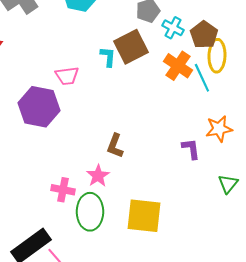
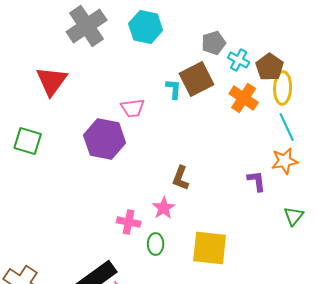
cyan line: (202, 78) -> (287, 127), moved
green ellipse: (90, 212) -> (156, 244), size x0.6

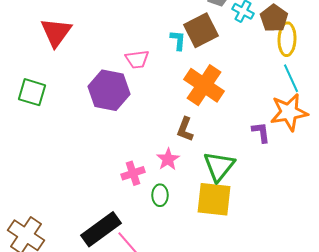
orange cross: (244, 98) -> (204, 85), moved, size x1.4
orange star: (285, 161) -> (289, 112), size x1.4
green triangle: (294, 216) -> (219, 166), moved, size x1.6
pink cross: (129, 222) -> (133, 173), turned -30

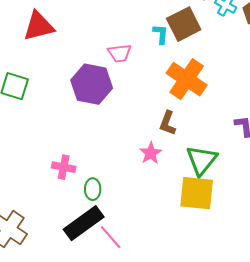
red triangle: (56, 32) -> (39, 26), turned 40
pink cross: (133, 173) -> (64, 167), moved, turned 30
green ellipse: (160, 195) -> (93, 189), moved

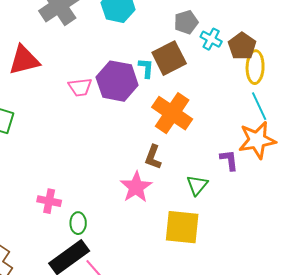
pink trapezoid: (120, 53) -> (80, 87), moved
purple hexagon: (92, 84) -> (117, 81), moved
pink star: (151, 153) -> (136, 187), size x1.4
green triangle: (202, 160) -> (197, 185), moved, size x0.7

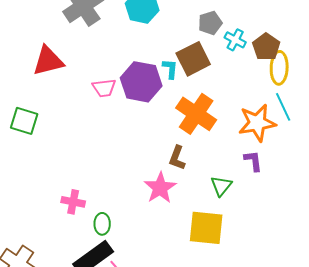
orange star: (257, 140) -> (257, 123), moved

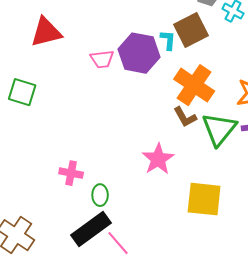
brown L-shape: (177, 158) -> (185, 117), moved, turned -50
green triangle: (221, 186) -> (219, 129), moved, size x1.6

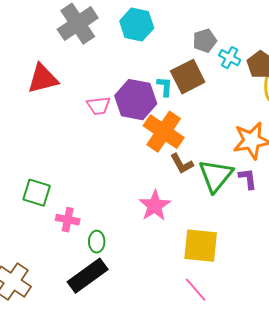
orange cross: (194, 85) -> (164, 132), moved
green square: (22, 92) -> (37, 193), moved
pink line: (118, 243) -> (196, 290), moved

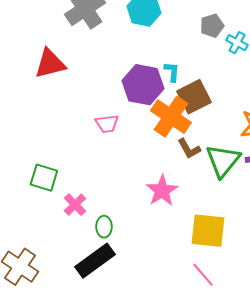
brown square: (188, 77) -> (194, 97), moved
pink trapezoid: (99, 106) -> (107, 124), moved
pink cross: (68, 220) -> (75, 205), turned 35

